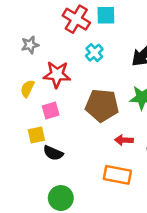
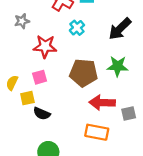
yellow semicircle: (27, 89) -> (12, 83), moved
red arrow: (124, 140) -> (102, 103), size x1.6

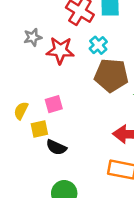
red star: (45, 46) -> (60, 50), moved
brown pentagon: (84, 73) -> (111, 75), moved

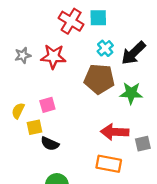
gray star: (33, 37) -> (23, 55), moved
cyan cross: (98, 45) -> (105, 48), moved

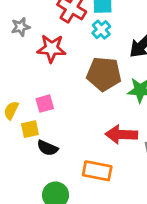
cyan cross: (105, 48) -> (101, 30), moved
gray star: (23, 55) -> (21, 27), moved
orange rectangle: (109, 164) -> (97, 171), moved

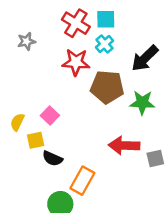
red star: (51, 48) -> (76, 62), moved
pink square: (45, 104) -> (50, 116), turned -30
orange rectangle: (97, 171) -> (82, 181), moved, turned -72

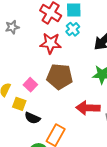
brown pentagon: (107, 87) -> (60, 77), moved
yellow square: (36, 140) -> (19, 104), turned 32

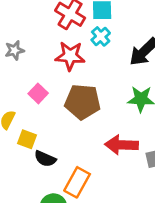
gray star: (12, 27) -> (15, 50), moved
pink square: (30, 85) -> (38, 93), moved

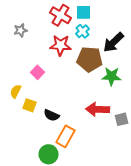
gray star: (15, 50) -> (20, 30), moved
brown pentagon: (83, 102) -> (90, 59), moved
black semicircle: (45, 159) -> (52, 115), moved

